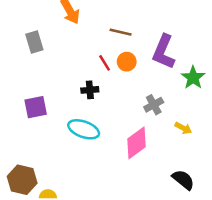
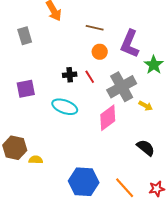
red line: (105, 63) -> (90, 77), moved
gray cross: (154, 105) -> (122, 87), size x1.8

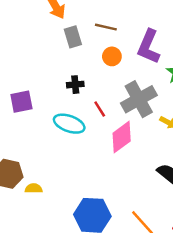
gray rectangle: (25, 36) -> (73, 37), moved
red line: (90, 77) -> (100, 109), moved

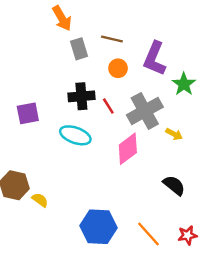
black cross: (75, 85) -> (81, 96), size x1.5
red line: (100, 109) -> (108, 106), moved
yellow semicircle: (34, 188) -> (40, 200), turned 35

